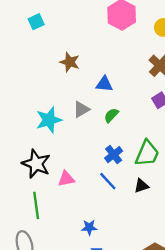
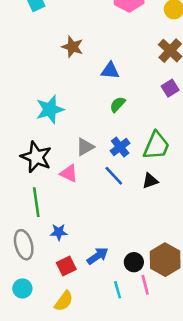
gray triangle: (81, 109) -> (85, 147), moved
pink triangle: (66, 179) -> (69, 173), turned 36
blue star: (89, 227) -> (59, 232), moved

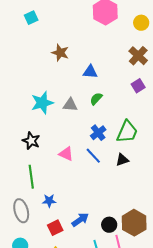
gray triangle: (85, 147) -> (70, 105), moved, turned 35
black star: (36, 157) -> (31, 141), size x0.7
pink triangle: (69, 173) -> (66, 154), moved

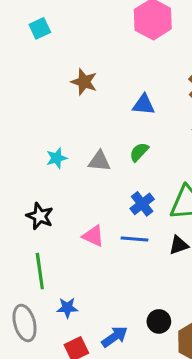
blue triangle: (90, 72) -> (144, 105), moved
cyan star: (42, 103) -> (57, 158), size x0.6
blue line: (93, 156) -> (134, 239), turned -42
black circle: (109, 225) -> (159, 321), moved

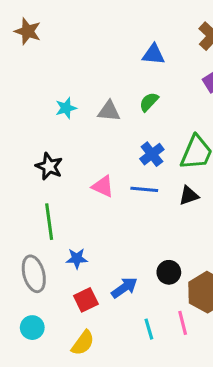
brown star: (84, 82) -> (28, 31), moved

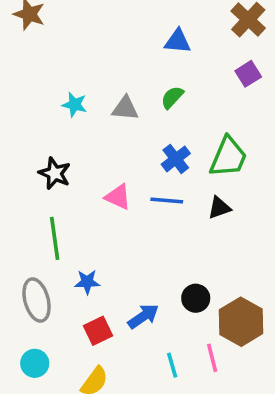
cyan star: (66, 108) -> (75, 105), turned 30

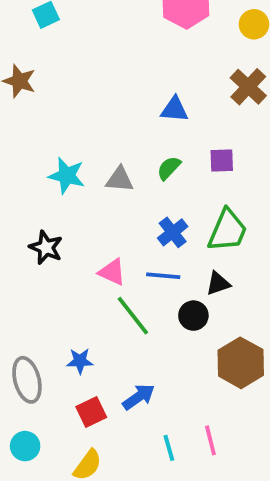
purple square: (248, 74) -> (222, 160), moved, turned 30
cyan star: (75, 105) -> (67, 176), size x1.4
green line: (55, 238) -> (133, 316), moved, turned -30
black circle: (196, 298) -> (193, 316), moved
brown hexagon: (241, 322) -> (241, 363), moved

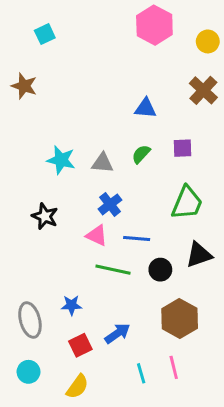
blue cross: (173, 232) -> (110, 204), moved
black triangle: (218, 283) -> (199, 255), moved, size x1.4
green line: (133, 316) -> (113, 270), turned -40
brown hexagon: (241, 363) -> (180, 319), moved

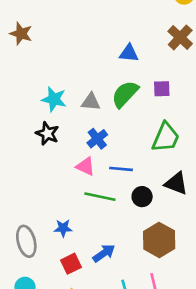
green semicircle: (141, 154) -> (125, 94), size x1.6
black star: (45, 216) -> (47, 133), moved
black triangle: (199, 255) -> (176, 183), turned 40

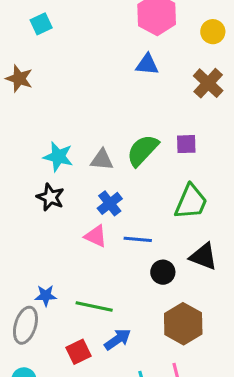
blue triangle: (129, 53) -> (147, 64), moved
green line: (100, 197) -> (94, 306), moved
blue star: (63, 228) -> (46, 296), moved
gray ellipse: (26, 241) -> (25, 325), turned 32

